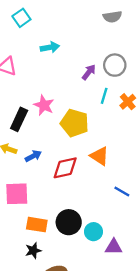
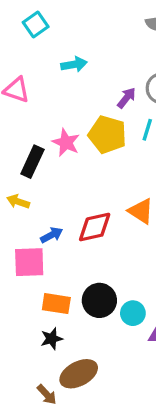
yellow pentagon: (75, 123) -> (107, 135), moved
blue arrow: (33, 156) -> (52, 235), moved

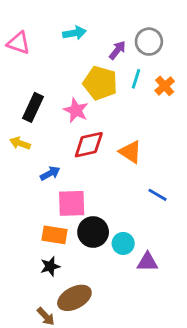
cyan arrow: (74, 64) -> (74, 33), moved
pink star: (66, 143) -> (76, 110), moved
red diamond: (95, 227) -> (89, 145), moved
pink square: (29, 262) -> (72, 203), moved

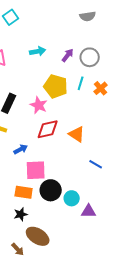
purple arrow: (117, 50) -> (68, 55), moved
brown ellipse: (74, 298) -> (38, 236), turned 60

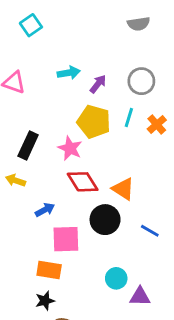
purple arrow: (68, 55) -> (98, 84), moved
red diamond: (48, 129) -> (83, 182), turned 70
black circle: (51, 190) -> (105, 220), moved

